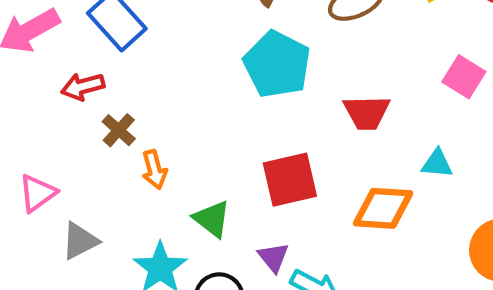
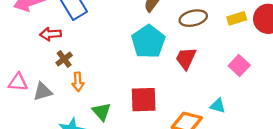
red trapezoid: (367, 112) -> (186, 58), moved, turned 105
pink triangle: (37, 193) -> (18, 82), turned 30
gray triangle: (80, 241) -> (43, 92), moved

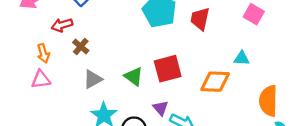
orange arrow: (78, 82) -> (43, 53), moved
gray triangle: (43, 92) -> (93, 79), moved
green triangle: (102, 112) -> (134, 76), moved

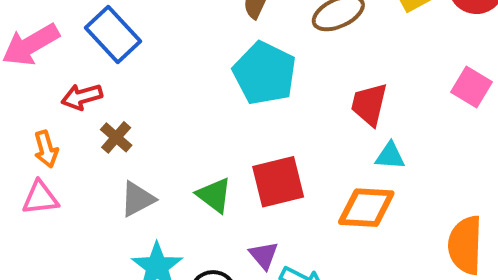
pink square: (254, 14) -> (471, 87), moved
red trapezoid: (200, 19) -> (369, 104), moved
cyan triangle: (242, 58) -> (390, 156), moved

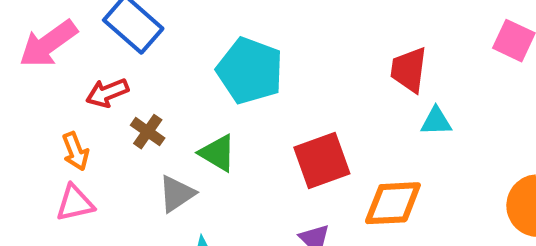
cyan pentagon: (265, 73) -> (250, 71), moved
green triangle: (214, 195) -> (218, 153), moved
orange diamond: (366, 208) -> (393, 203), moved

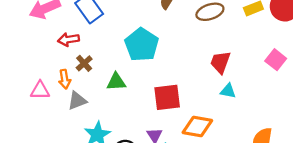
orange arrow: (76, 151) -> (65, 79), moved
green triangle: (218, 153) -> (116, 82), turned -48
gray triangle: (177, 194) -> (77, 101), moved

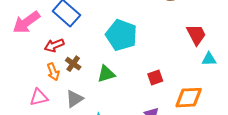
red trapezoid: (220, 62) -> (196, 35), turned 145
orange arrow: (65, 79) -> (53, 72), moved
red square: (167, 97) -> (155, 77), size x0.6

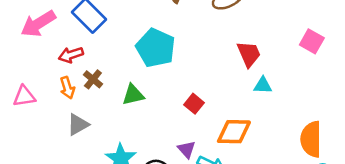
red square: (155, 77) -> (194, 104), turned -35
pink triangle: (39, 97) -> (24, 96), moved
gray triangle: (74, 99) -> (78, 124), moved

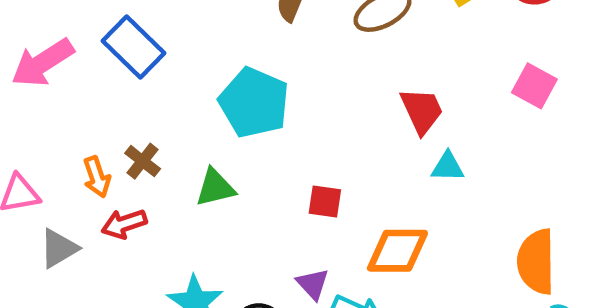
red arrow: (71, 55) -> (124, 224), moved
red square: (194, 104) -> (325, 202), turned -30
gray triangle: (78, 124) -> (59, 248), moved

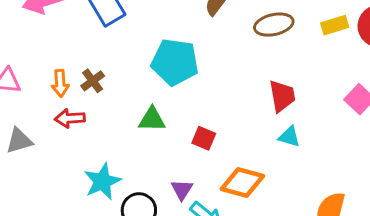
cyan pentagon: (254, 103) -> (175, 62), turned -30
green triangle: (215, 188) -> (152, 119), moved
gray triangle: (59, 248) -> (19, 141), moved

